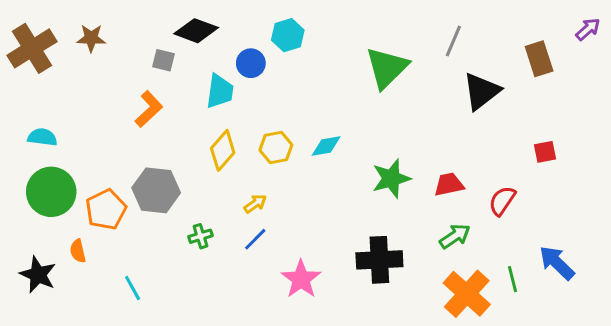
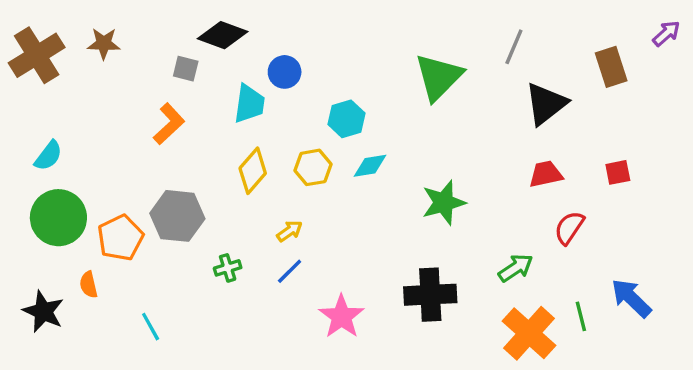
cyan hexagon: (288, 35) -> (346, 119), moved
cyan semicircle: (42, 137) -> (48, 156), turned 120
red trapezoid: (449, 184) -> (546, 174), moved

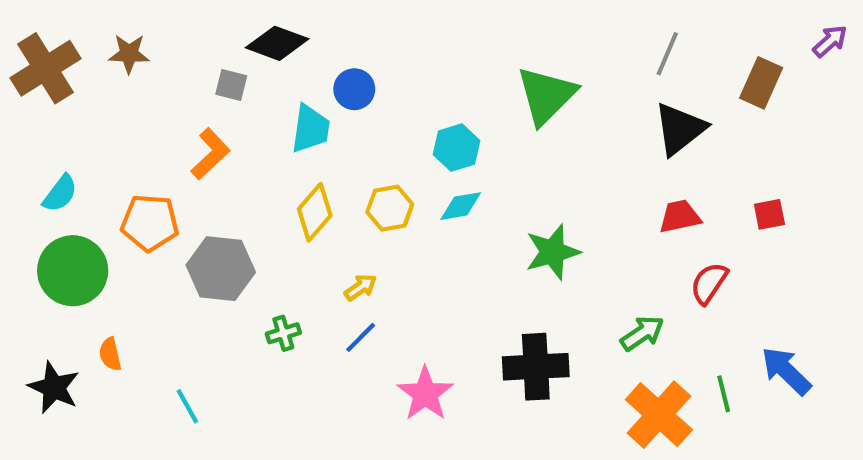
gray line: (514, 47) -> (667, 54), moved
brown rectangle: (611, 67) -> (761, 83), turned 42
cyan hexagon: (346, 119) -> (457, 148), moved
orange pentagon: (120, 238) -> (150, 223), moved, turned 30

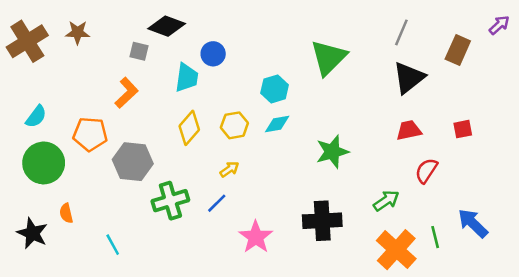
yellow arrow: (361, 287) -> (229, 169), moved
green cross: (283, 333) -> (170, 201), size x1.8

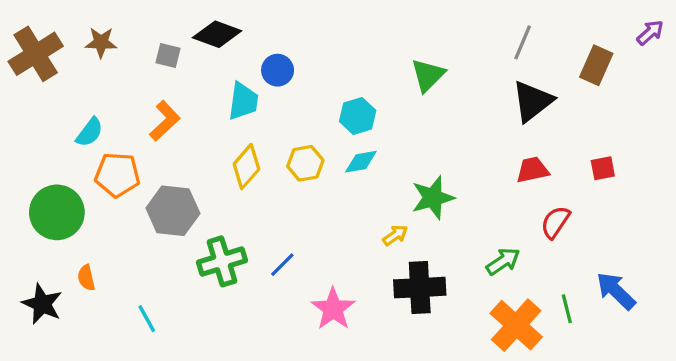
gray square: (139, 51) -> (168, 55), moved
green triangle: (329, 58) -> (428, 75), size x0.7
cyan semicircle: (36, 117) -> (90, 132), moved
yellow arrow: (229, 169) -> (395, 235), moved

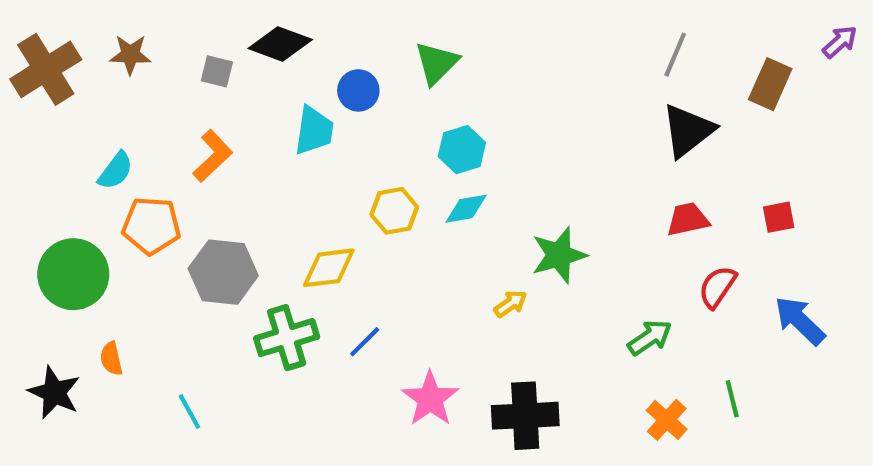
green triangle: (428, 75) -> (436, 63), moved
yellow diamond: (246, 167) -> (329, 268), moved, turned 42
black cross: (420, 288) -> (525, 416), moved
blue arrow: (616, 291) -> (800, 321), moved
orange cross: (516, 325) -> (667, 420), size x0.6

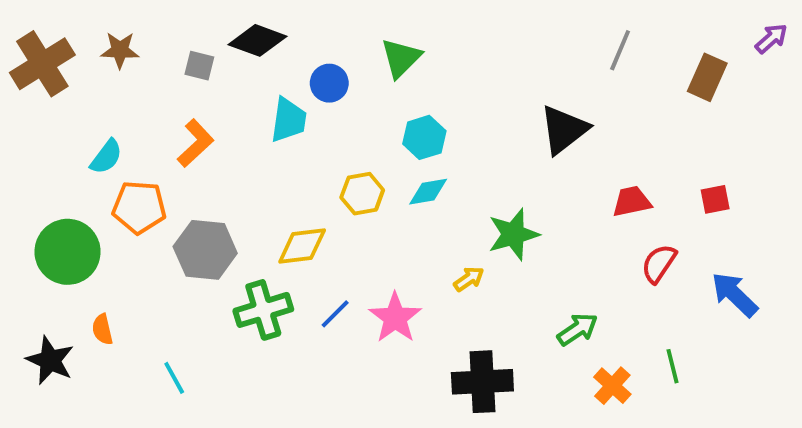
black triangle: (688, 131) -> (564, 130), moved
green arrow: (650, 338) -> (577, 329), moved
pink star: (430, 399) -> (395, 318), moved

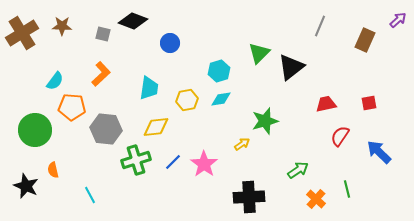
green triangle: (401, 58) -> (259, 53), moved
cyan trapezoid: (289, 120) -> (149, 88), moved

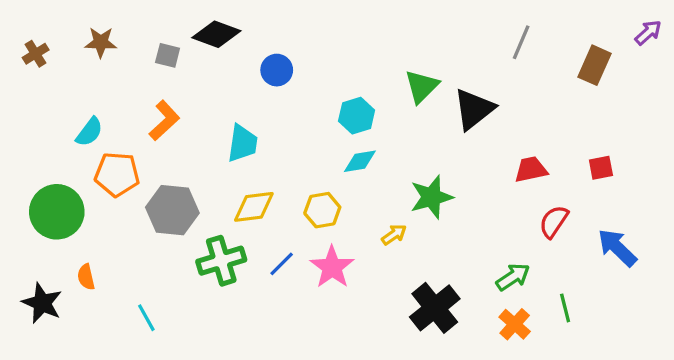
brown cross: (22, 33) -> (36, 54), size x0.5
yellow hexagon: (187, 100) -> (322, 210), moved
green arrow: (298, 170) -> (513, 277), moved
black cross: (249, 197) -> (435, 308), moved, turned -36

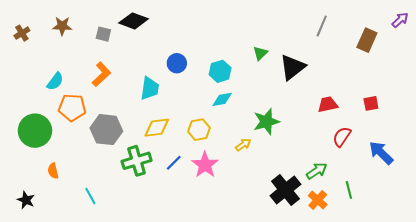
blue circle: (277, 70) -> (177, 63), moved
green triangle: (422, 86) -> (260, 53), size x0.7
black star: (42, 303) -> (26, 200), moved, size x0.7
black cross: (435, 308) -> (285, 190), moved

